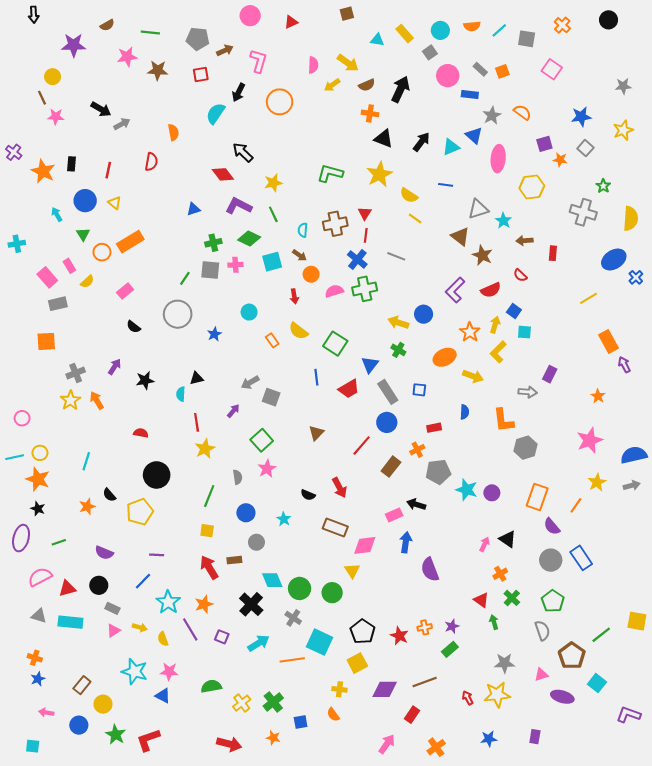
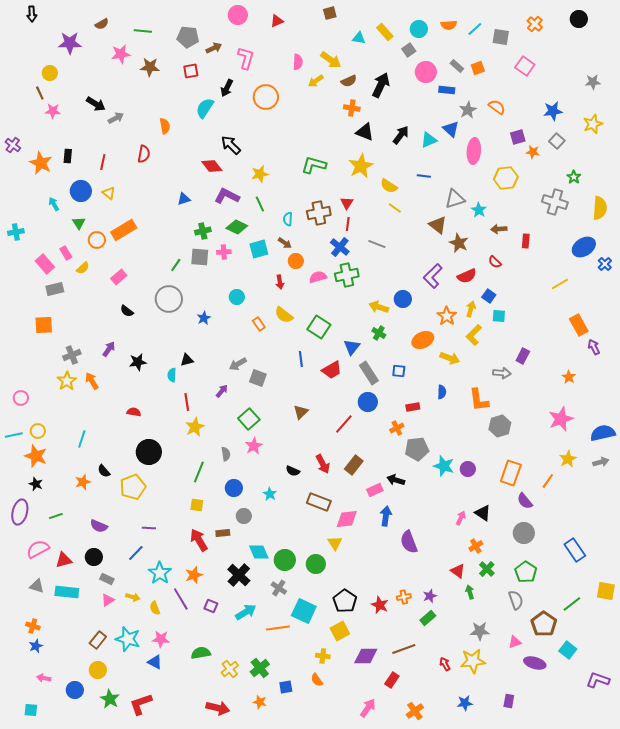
brown rectangle: (391, 467) -> (354, 465), moved
blue rectangle: (581, 558) -> (575, 550), moved
brown rectangle: (82, 685) -> (98, 640), moved

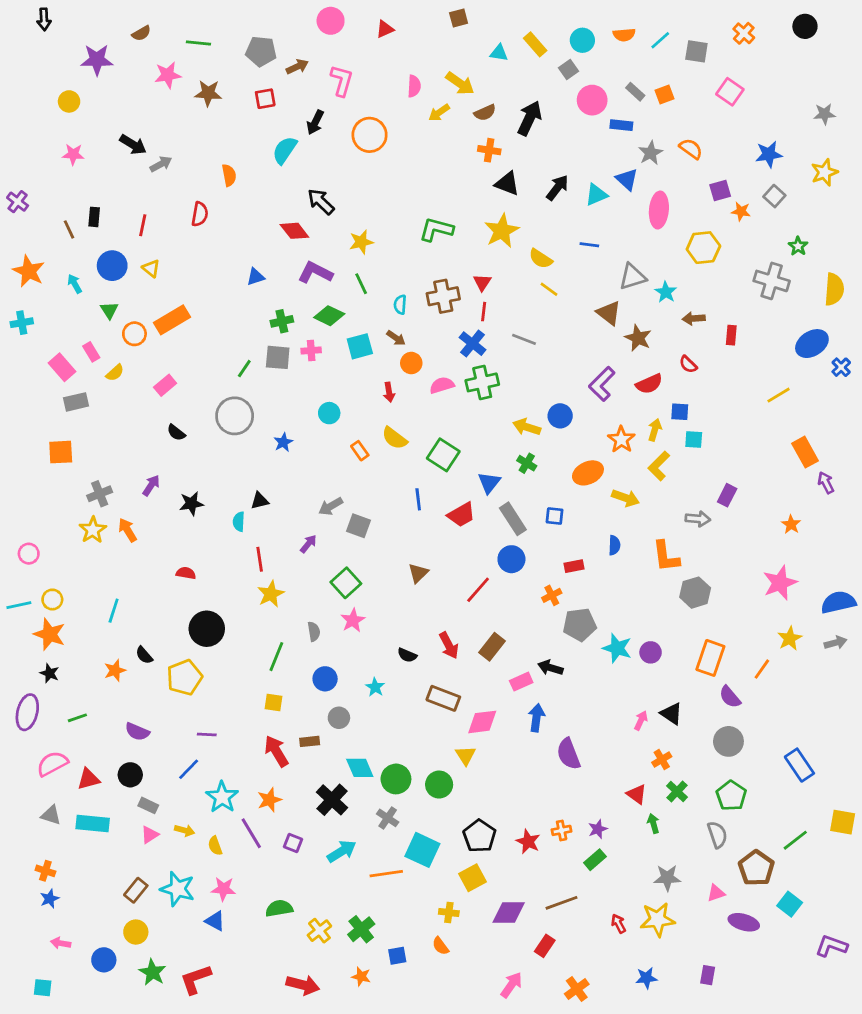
brown line: (40, 93) -> (69, 229), moved
orange star: (41, 163) -> (29, 271), moved
blue square: (489, 296) -> (680, 412), turned -32

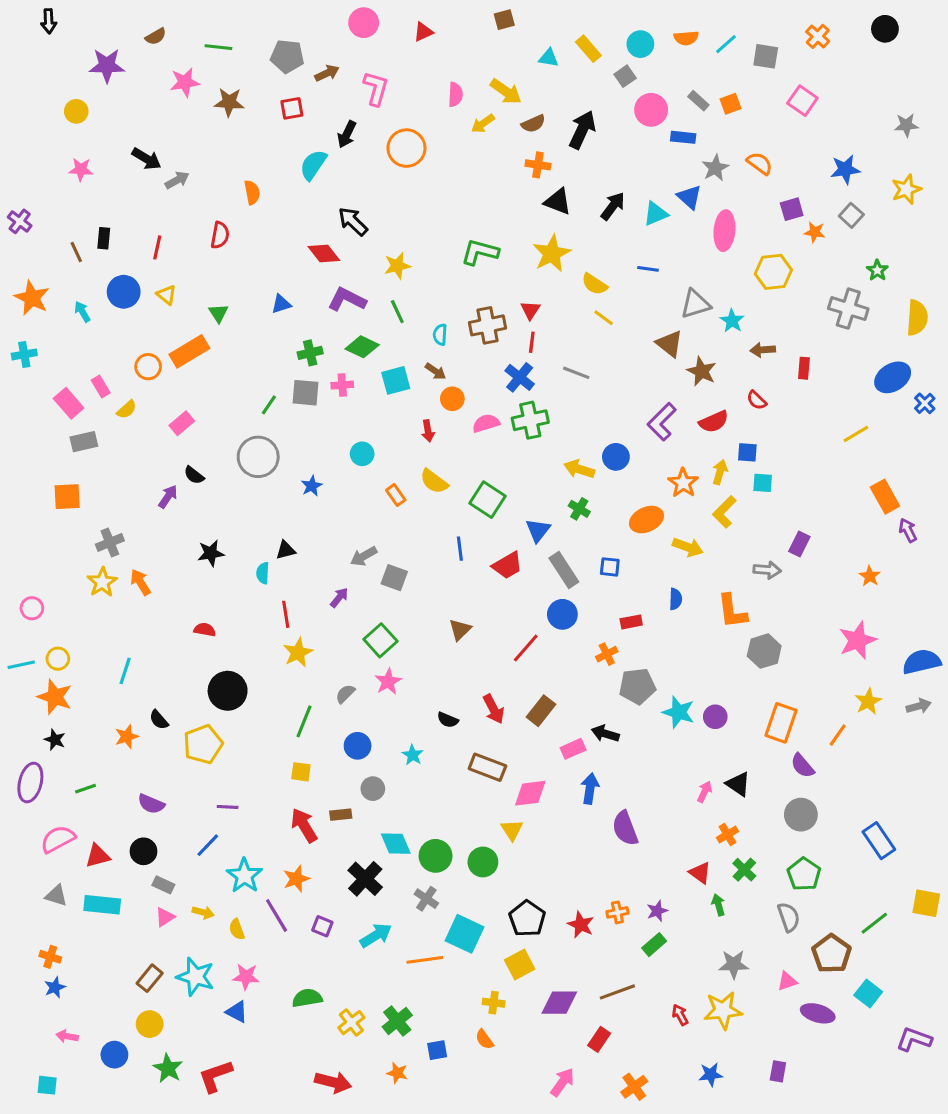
green triangle: (109, 310) -> (218, 313), moved
purple arrow: (151, 485) -> (168, 497), moved
gray semicircle: (314, 632) -> (345, 694), turned -126

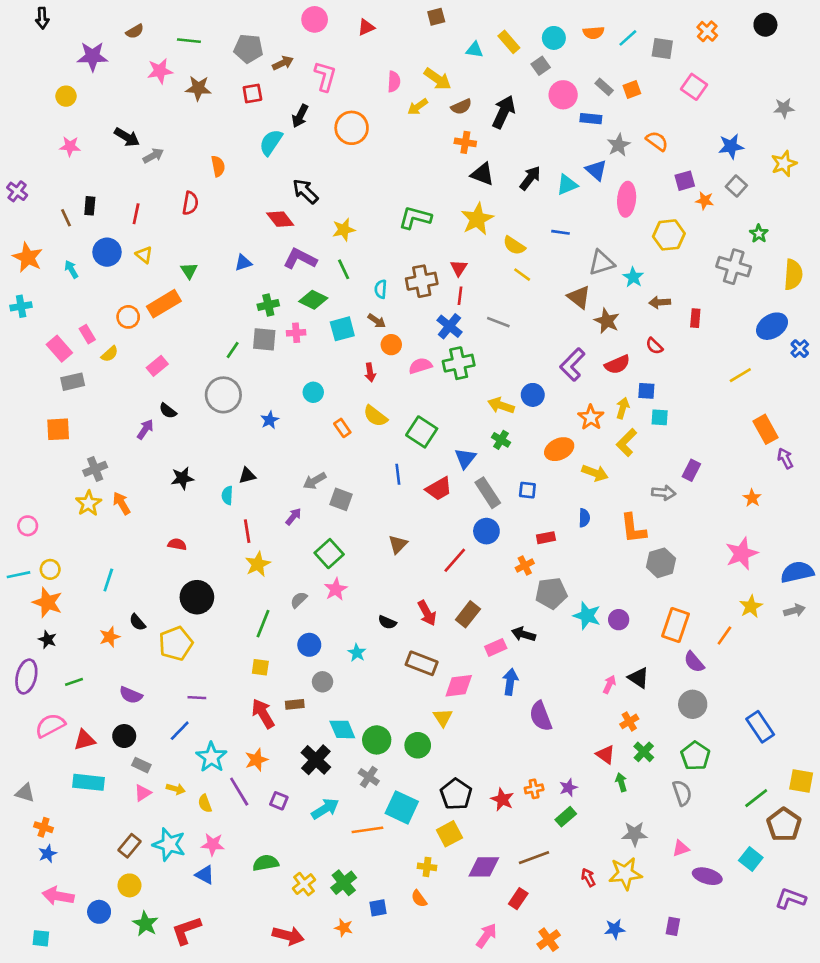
gray triangle: (56, 896) -> (25, 793), moved
brown pentagon: (831, 954) -> (784, 825), moved
pink arrow: (67, 1036) -> (58, 896), size x1.6

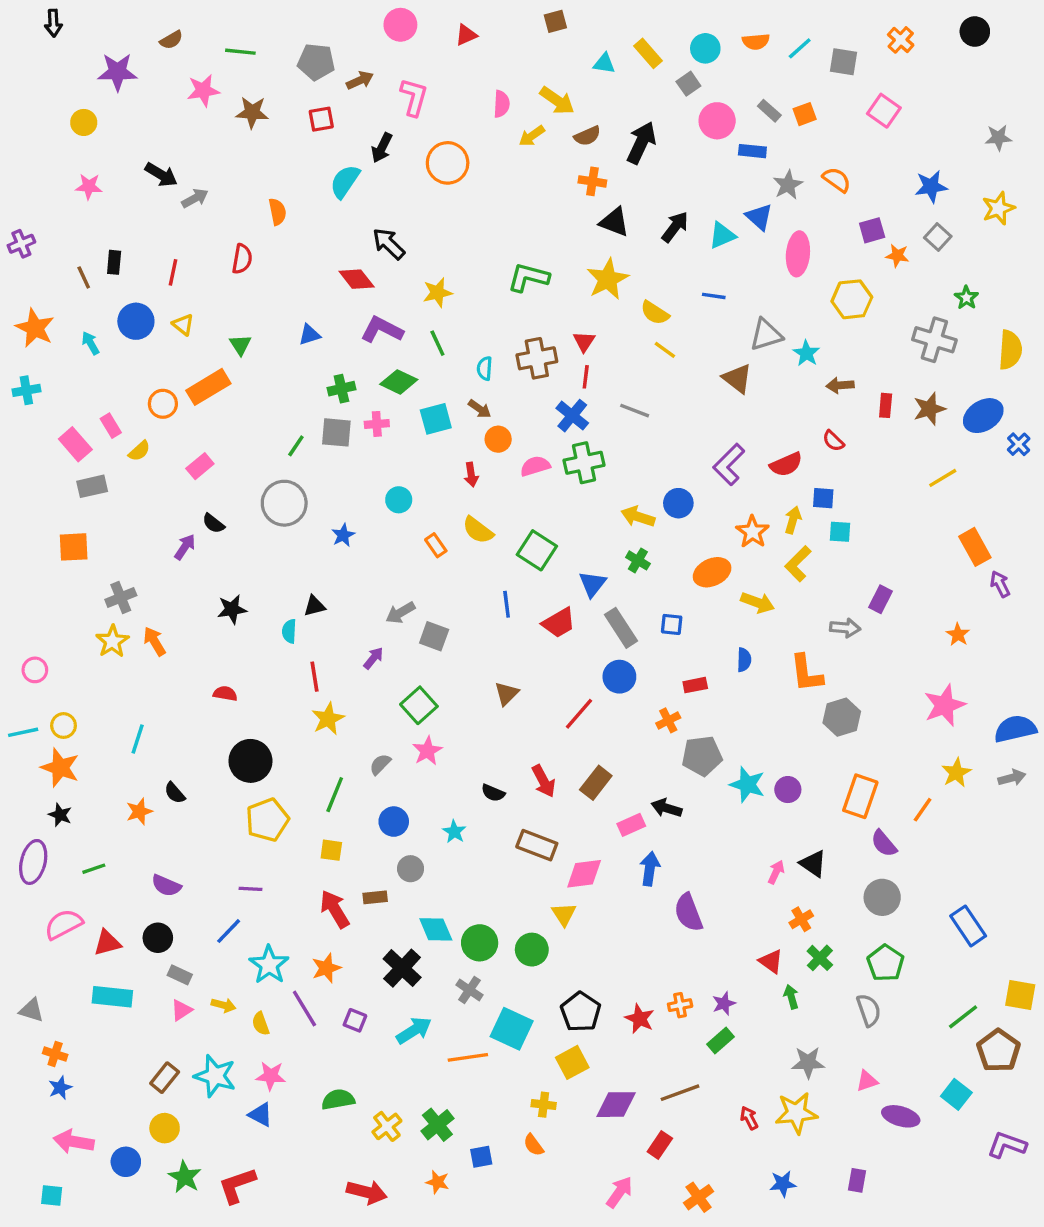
purple cross: (17, 191) -> (21, 244), turned 30
brown star: (607, 321) -> (929, 409), moved, turned 30
yellow pentagon: (176, 643) -> (267, 820), moved

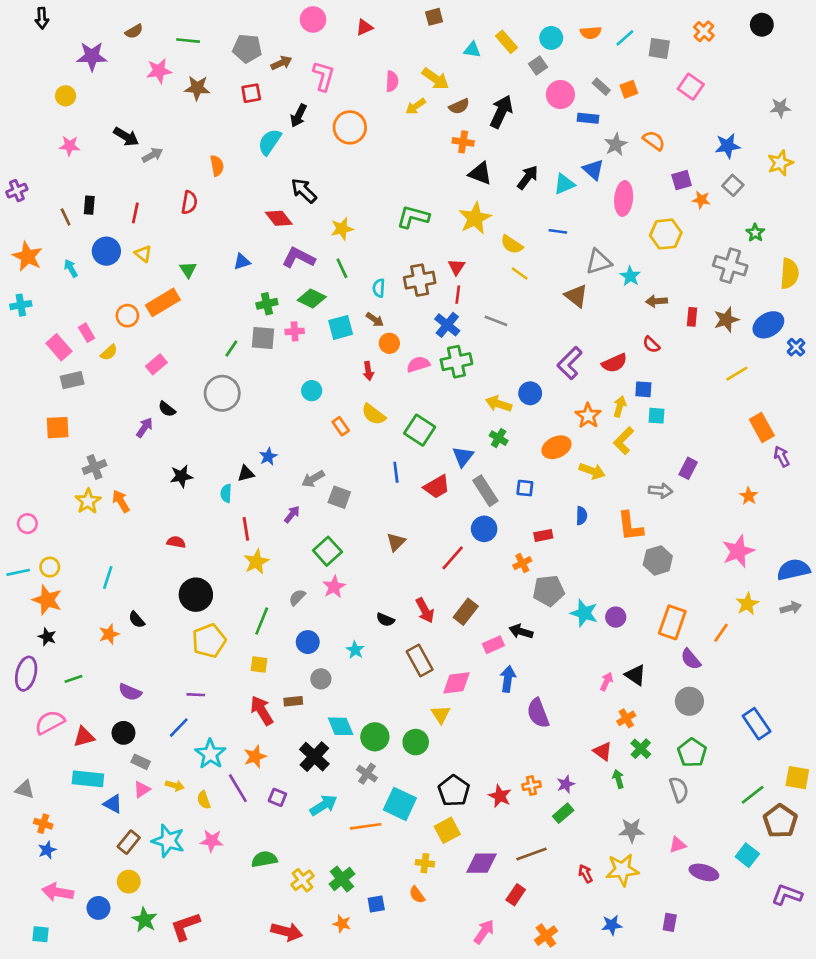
blue star: (343, 535) -> (268, 456), moved
brown rectangle: (537, 845) -> (420, 660), turned 40
blue triangle: (261, 1115) -> (113, 804), moved

